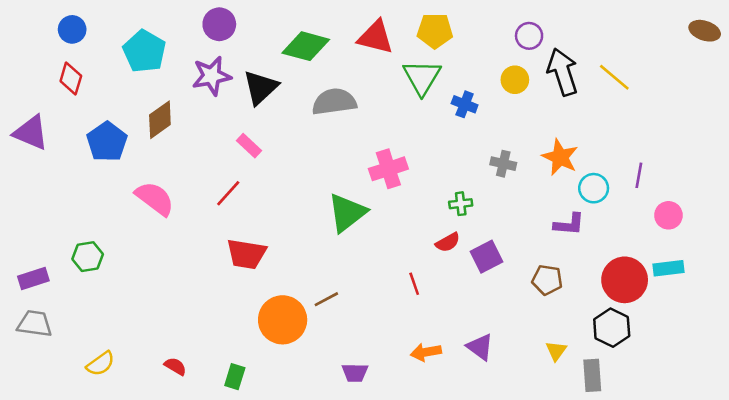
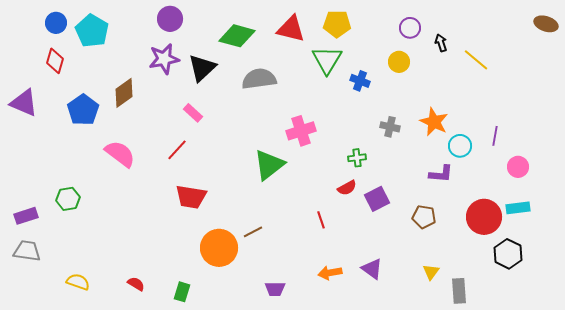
cyan pentagon: (144, 51) -> (92, 31), moved
black arrow: (563, 72) -> (441, 43), moved, size x0.5
black hexagon: (612, 328) -> (508, 254), moved
yellow semicircle: (101, 364) -> (78, 282), turned -125

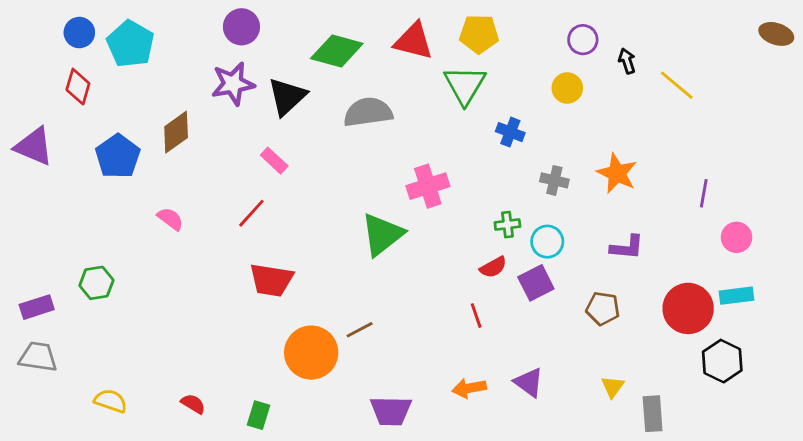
blue cross: (360, 81) -> (510, 132), moved
cyan circle: (460, 146) -> (547, 242), moved
pink semicircle: (120, 154) -> (170, 219), size x0.6
red line: (321, 220) -> (476, 316), moved
purple trapezoid: (275, 289) -> (391, 411), size x1.4

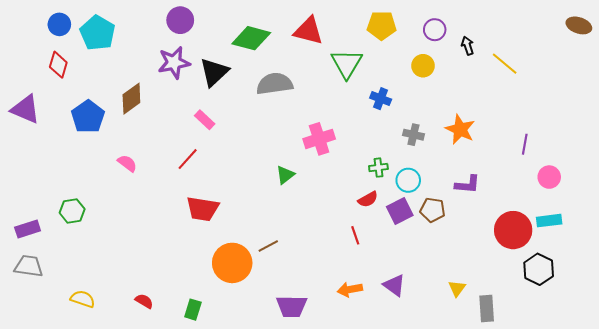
yellow pentagon: (479, 34) -> (382, 25), moved
green triangle: (382, 234) -> (285, 175), size x0.6
brown pentagon: (603, 308) -> (433, 210), moved

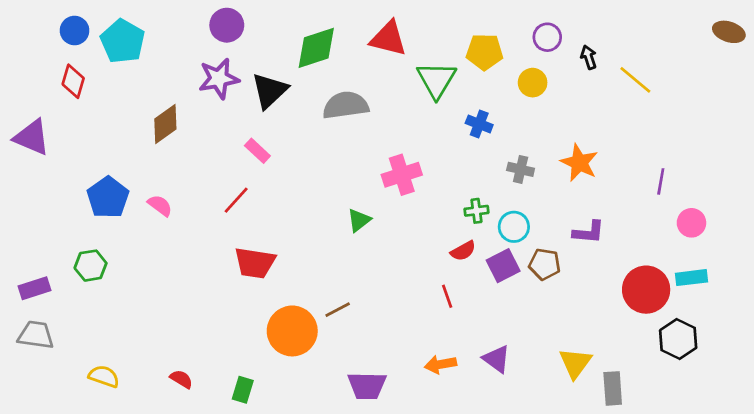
yellow pentagon: (382, 25) -> (484, 52), moved
green diamond: (251, 38) -> (316, 48), turned -33
blue pentagon: (88, 117) -> (108, 197), moved
yellow triangle: (457, 288) -> (575, 363), size x1.5

